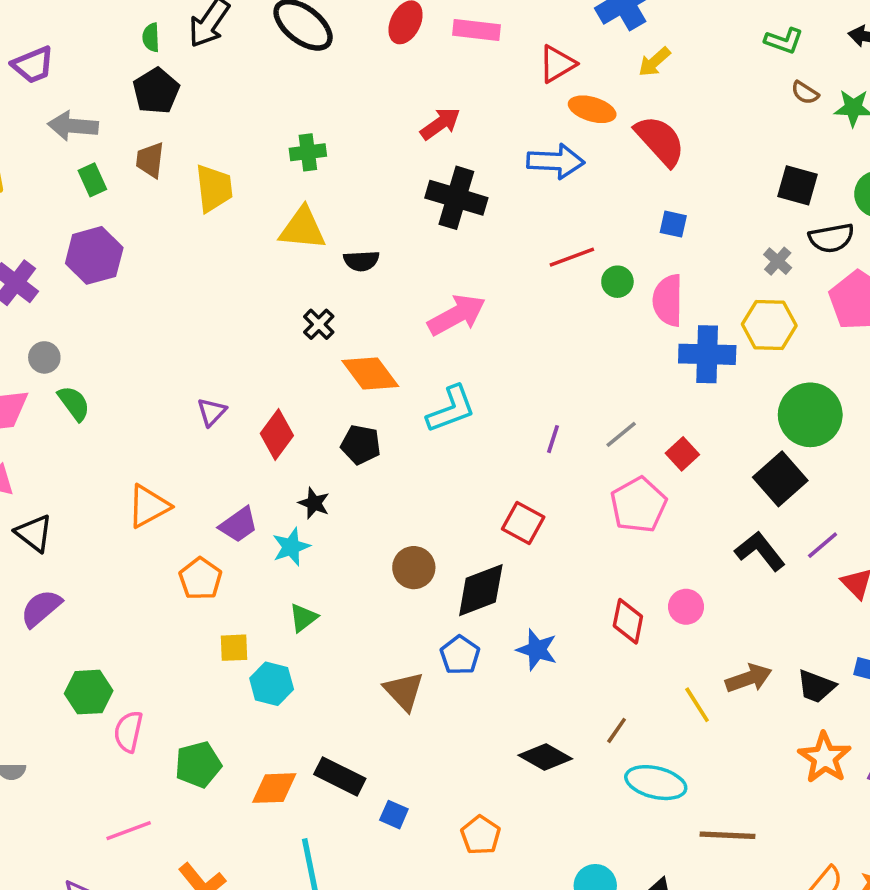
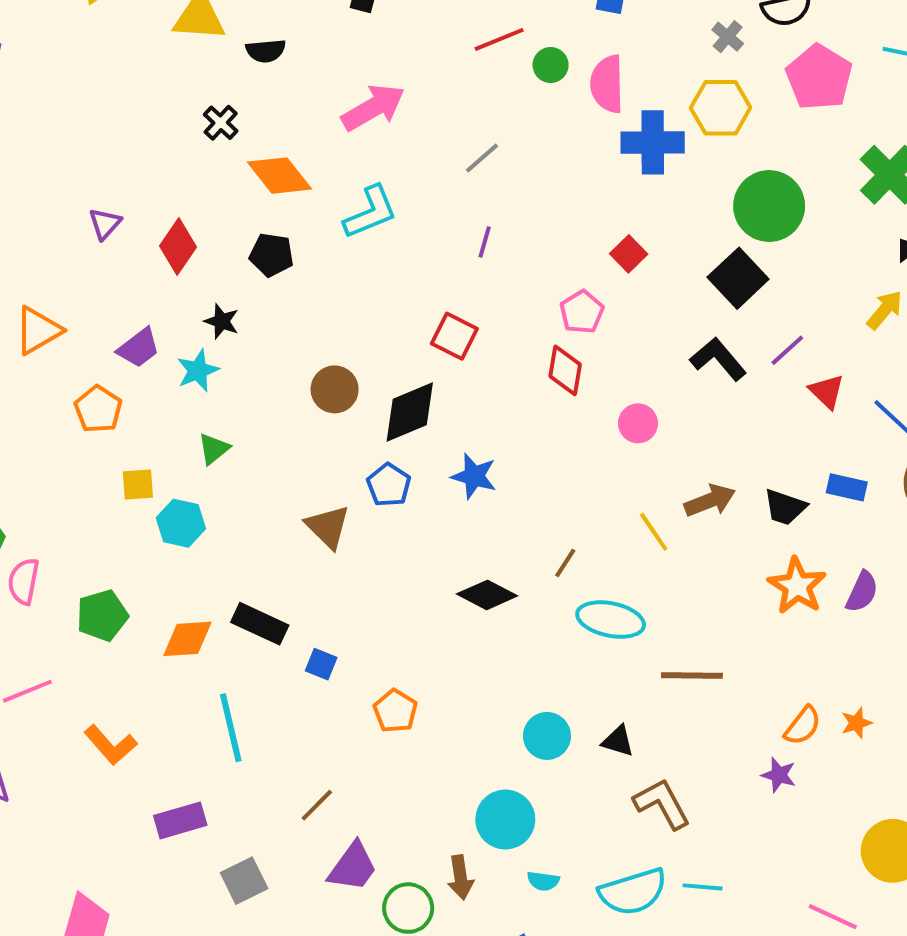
gray line: (621, 434) -> (482, 158), moved
pink pentagon: (639, 505) -> (582, 312), size x0.7
red diamond: (628, 621) -> (565, 370), moved
orange pentagon: (481, 835) -> (395, 711), moved

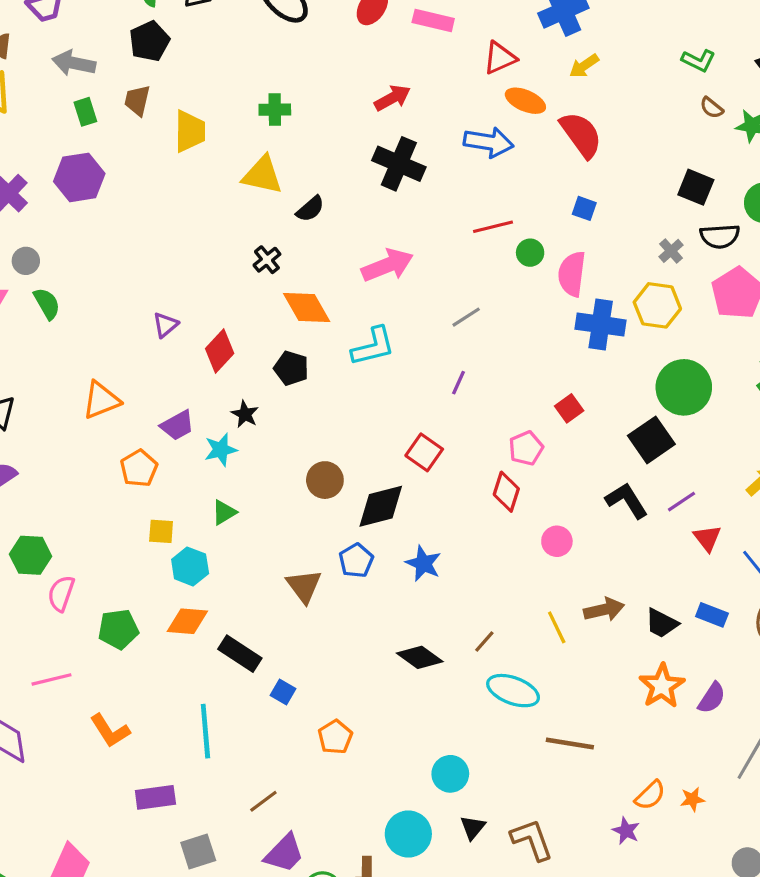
black semicircle: (266, 51) -> (310, 209), turned -44
orange diamond: (187, 639) -> (187, 621), moved
black triangle: (618, 741) -> (473, 828), moved, turned 44

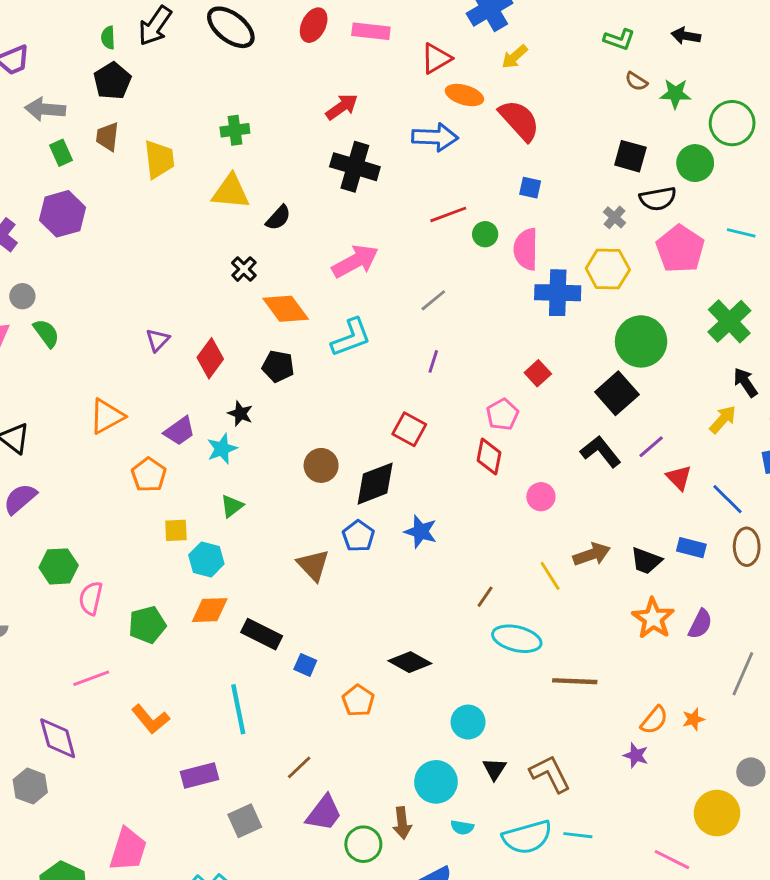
black diamond: (420, 657) -> (410, 662), moved

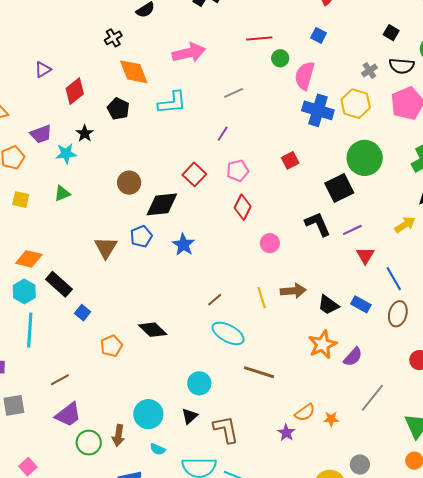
black square: (630, 156) -> (391, 33), size x0.7
pink pentagon: (502, 414) -> (238, 171), moved
cyan hexagon: (206, 559) -> (24, 291), moved
cyan circle: (468, 722) -> (199, 383), moved

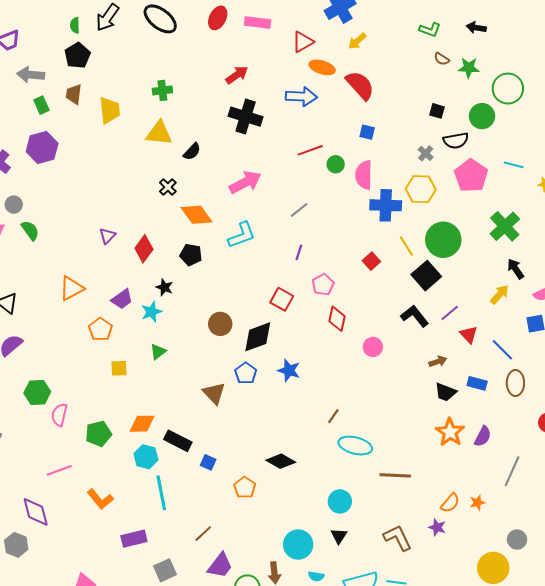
brown arrow: (293, 291) -> (438, 361), moved, size x0.7
yellow line: (262, 298) -> (406, 246), moved
brown L-shape: (226, 429) -> (398, 538), moved

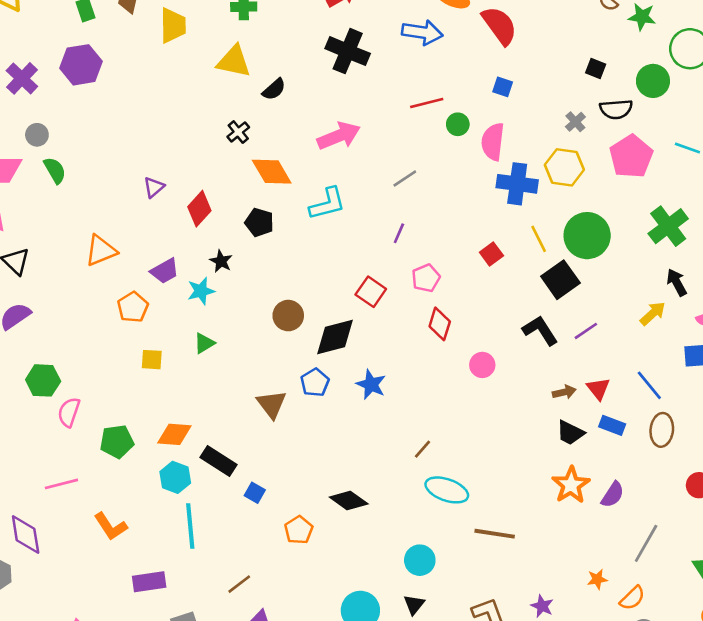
red triangle: (469, 335) -> (598, 389), moved
orange semicircle: (450, 503) -> (632, 598), moved

